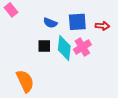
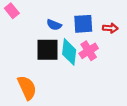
black square: (44, 46) -> (48, 50), size x1.6

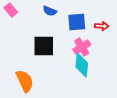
blue semicircle: (54, 25) -> (50, 11), moved
cyan diamond: (69, 52) -> (82, 65), moved

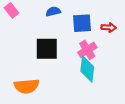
blue semicircle: (50, 11) -> (53, 11), turned 144
orange semicircle: (25, 81) -> (26, 86), turned 110

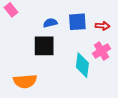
blue semicircle: (53, 11) -> (50, 23), moved
pink cross: (87, 50) -> (102, 51), moved

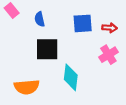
blue semicircle: (50, 23) -> (40, 19), moved, turned -88
cyan diamond: (82, 65) -> (71, 77), moved

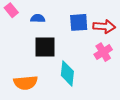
blue semicircle: (40, 19) -> (38, 18), turned 104
red arrow: (110, 28) -> (104, 27), size x1.5

